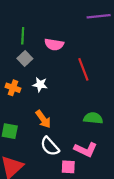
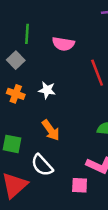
gray square: (25, 59) -> (16, 60), moved
white semicircle: (50, 146) -> (42, 165), moved

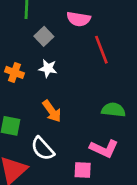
pink semicircle: (63, 44) -> (79, 19), moved
gray square: (16, 60) -> (44, 36), moved

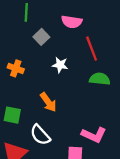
white star: (48, 68) -> (60, 65), moved
green semicircle: (113, 110) -> (100, 79), moved

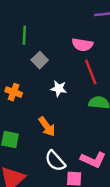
pink semicircle: (72, 22) -> (82, 45), moved
white semicircle: (40, 135) -> (55, 161), moved

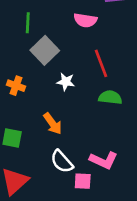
pink semicircle: (82, 45) -> (85, 20), moved
gray square: (40, 60) -> (45, 50), size x1.5

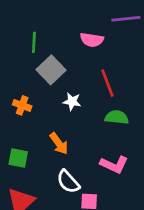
pink L-shape: (104, 160) -> (114, 165), moved

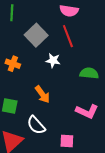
green line: (34, 42) -> (12, 13), moved
red line: (108, 83) -> (68, 36), moved
white semicircle: (68, 182) -> (36, 125), moved

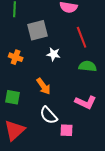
gray square: (36, 35) -> (38, 30), turned 30
red line: (68, 36) -> (82, 37), moved
white semicircle: (36, 125) -> (49, 115), moved

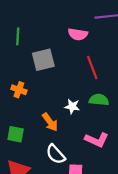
white star: (54, 54) -> (72, 106), moved

